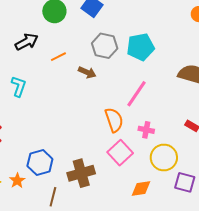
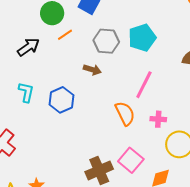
orange line: (58, 57) -> (65, 35), moved
pink square: (120, 153) -> (131, 160), moved
blue hexagon: (40, 163) -> (61, 100), moved

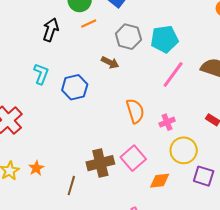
black arrow: (28, 47) -> (51, 30), turned -45
pink line: (144, 85) -> (173, 74), moved
pink cross: (158, 119) -> (167, 122), turned -35

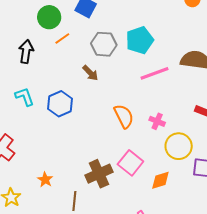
brown arrow: (110, 62) -> (90, 73), turned 30
cyan L-shape: (41, 74) -> (25, 97), turned -30
pink line: (173, 74) -> (154, 73), turned 44
pink cross: (167, 122) -> (157, 121), turned -35
orange star: (36, 168) -> (45, 180), moved

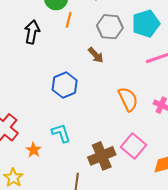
orange line: (62, 38) -> (69, 20), turned -42
cyan L-shape: (25, 97) -> (61, 133), moved
orange star: (45, 180) -> (34, 150), moved

